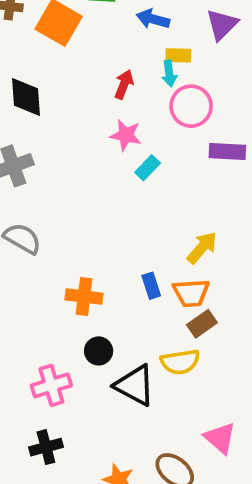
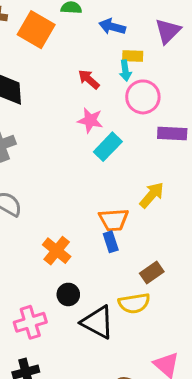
red arrow: (124, 84) -> (89, 79), turned -70
cyan rectangle: (148, 168) -> (108, 147), size x1.4
yellow arrow: (202, 248) -> (152, 195), moved
orange trapezoid: (191, 293) -> (114, 220), moved
orange cross: (84, 297) -> (57, 251), turned 32

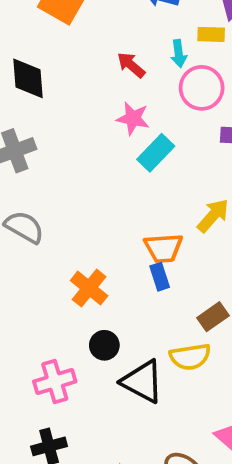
yellow rectangle: (133, 56) -> (211, 34), moved

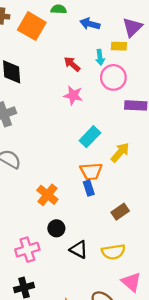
cyan rectangle: (156, 153) -> (90, 137), moved
yellow semicircle: (190, 357) -> (113, 252), moved
black triangle: (142, 382) -> (79, 250), size x0.7

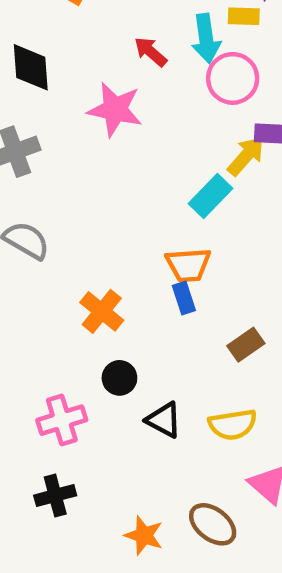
cyan arrow: (100, 57) -> (206, 38), size x1.5
pink star: (73, 95) -> (115, 109), moved, size x1.4
cyan rectangle: (90, 137) -> (210, 196), moved
yellow arrow: (120, 152) -> (246, 156), moved

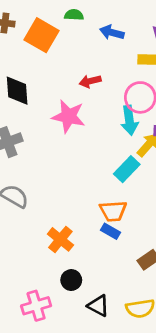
cyan arrow: (206, 38) -> (129, 120), moved
red arrow: (151, 52) -> (90, 81), turned -55
blue rectangle: (184, 298) -> (110, 231), turned -42

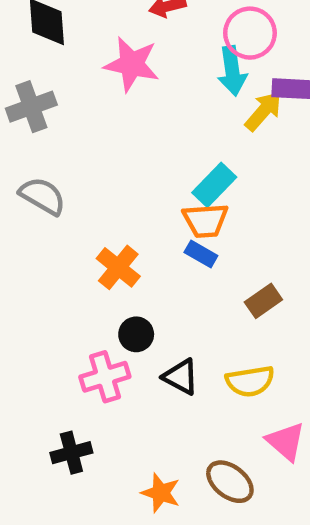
cyan rectangle: (127, 169) -> (214, 185), moved
pink cross: (36, 306) -> (105, 377), moved

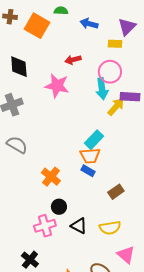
black cross: (71, 453) -> (30, 260), turned -36

